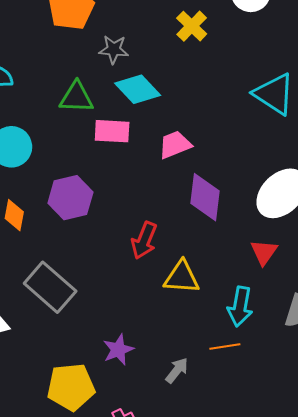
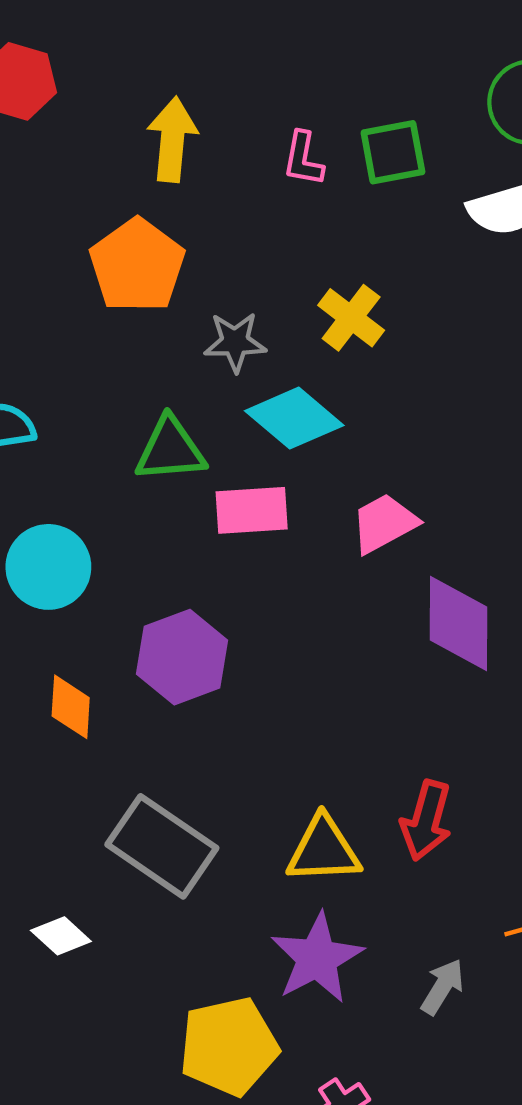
yellow cross: (192, 26) -> (351, 318), moved
red arrow: (144, 240) -> (426, 820), moved
yellow triangle: (182, 277) -> (324, 850), moved
purple star: (118, 350) -> (317, 958), size x1.4

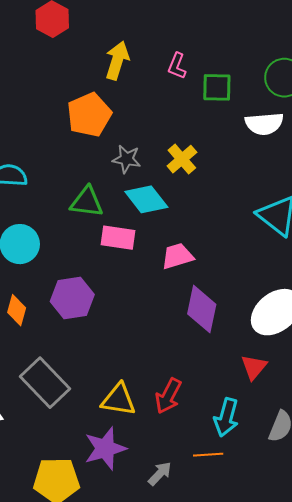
pink L-shape: (303, 159) -> (177, 66), moved

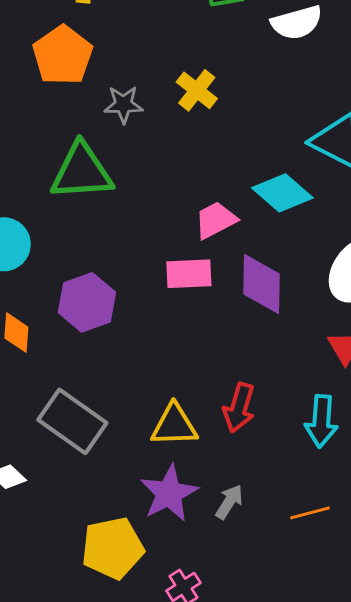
cyan diamond: (146, 199) -> (282, 193), moved
green triangle: (87, 202) -> (82, 172), size x1.4
pink rectangle: (118, 238) -> (189, 274), moved
orange line: (208, 455) -> (310, 513), moved
gray arrow: (160, 473) -> (229, 502), moved

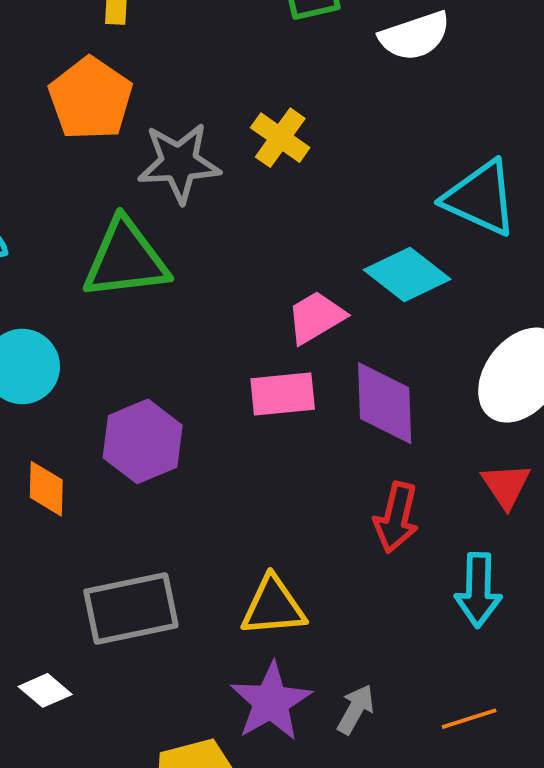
gray star: (123, 104) -> (179, 163), size x1.5
red arrow: (239, 408) -> (396, 517), moved
gray rectangle: (72, 421) -> (131, 608), turned -44

